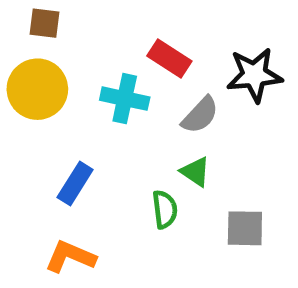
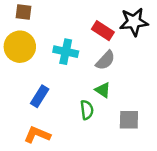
red rectangle: (169, 59) -> (103, 31), moved
black star: (254, 75) -> (134, 22), moved

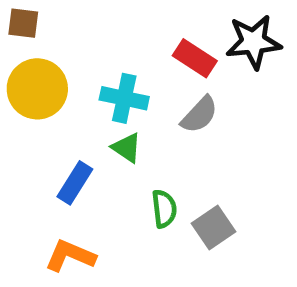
brown square: (24, 12) -> (23, 23), moved
green triangle: (103, 90) -> (127, 148), moved
gray square: (129, 120) -> (214, 227), moved, turned -35

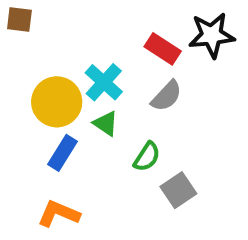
yellow circle: (37, 89) -> (57, 102), moved
cyan cross: (124, 98) -> (104, 82), turned 30
green semicircle: (164, 209) -> (147, 157), moved, turned 40

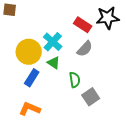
green semicircle: (147, 157) -> (75, 80), turned -42

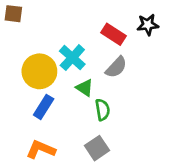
black star: (108, 18) -> (148, 25), size x0.7
green triangle: (54, 63) -> (85, 88), moved
gray square: (91, 97) -> (97, 148), moved

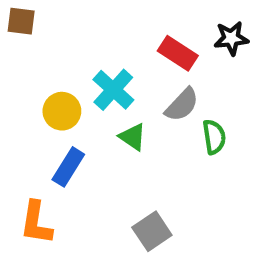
yellow circle: (39, 71) -> (62, 111), size x0.7
green semicircle: (103, 110) -> (214, 137), moved
orange L-shape: (41, 149) -> (36, 223), moved, turned -104

